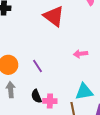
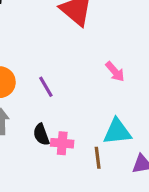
pink arrow: (81, 54) -> (115, 72), turned -128

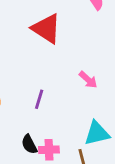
purple line: (46, 87) -> (39, 99), moved, turned 54

